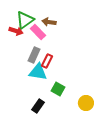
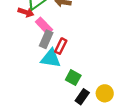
pink rectangle: (38, 32) -> (44, 26), moved
black rectangle: (38, 106) -> (82, 97), moved

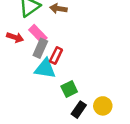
red arrow: (26, 12) -> (15, 37), moved
green square: (73, 78) -> (69, 89), turned 35

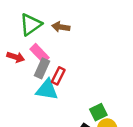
green square: (69, 89) -> (98, 112), moved

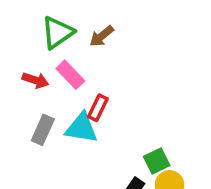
brown arrow: (61, 27) -> (102, 36), turned -48
gray rectangle: (42, 68) -> (43, 130), moved

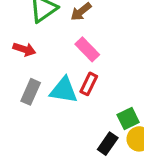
pink rectangle: (70, 75) -> (87, 49), moved
red rectangle: (98, 108) -> (89, 84), moved

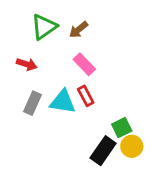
red rectangle: (89, 84) -> (86, 96), turned -54
black rectangle: (108, 144) -> (103, 151), size x1.4

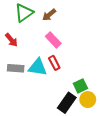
red arrow: (27, 64) -> (11, 40), turned 32
gray rectangle: (32, 103) -> (16, 68), turned 70

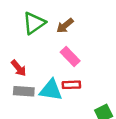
red arrow: (11, 40) -> (19, 68), moved
red rectangle: (54, 63) -> (71, 85), turned -64

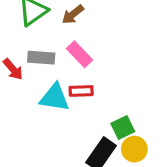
gray rectangle: (24, 91) -> (41, 58), moved

